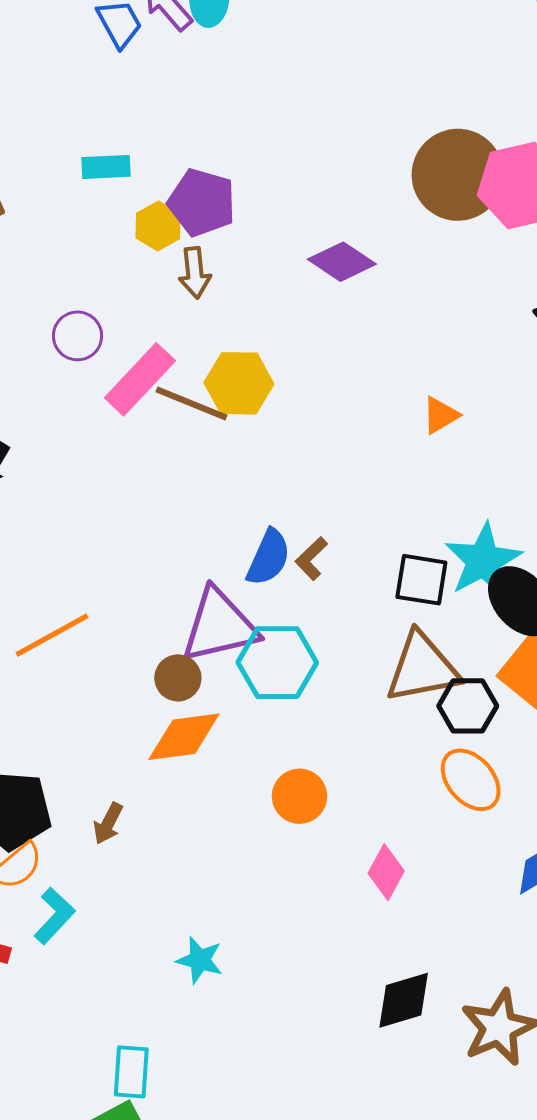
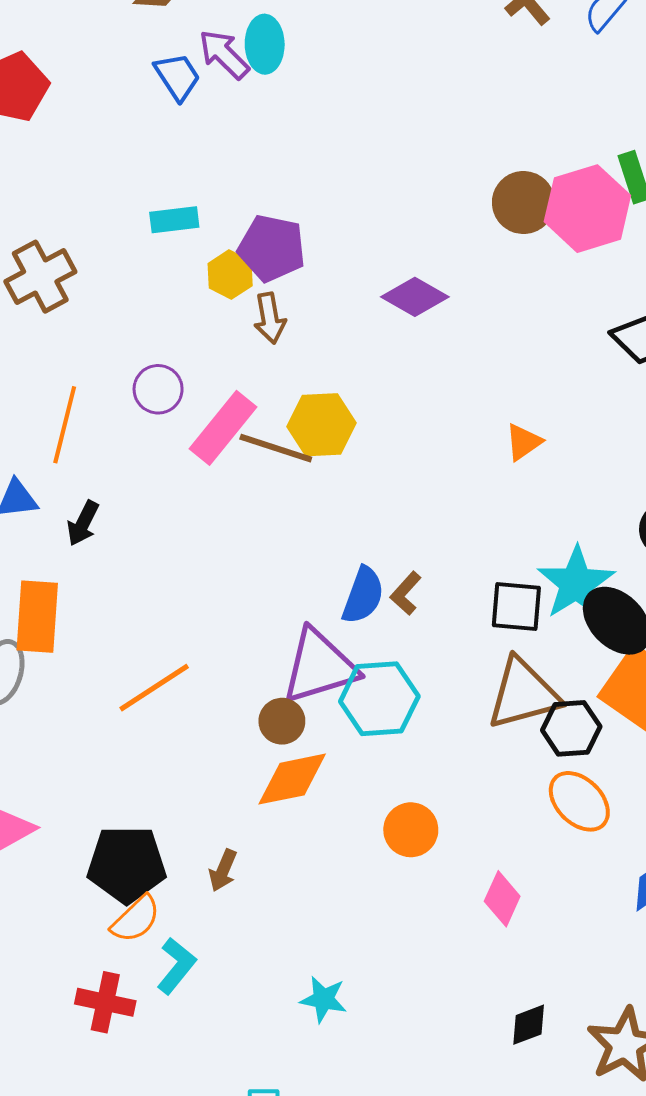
brown circle: (458, 175) -> (523, 203), size x0.7
black diamond: (404, 1000) -> (529, 1025), size x0.7

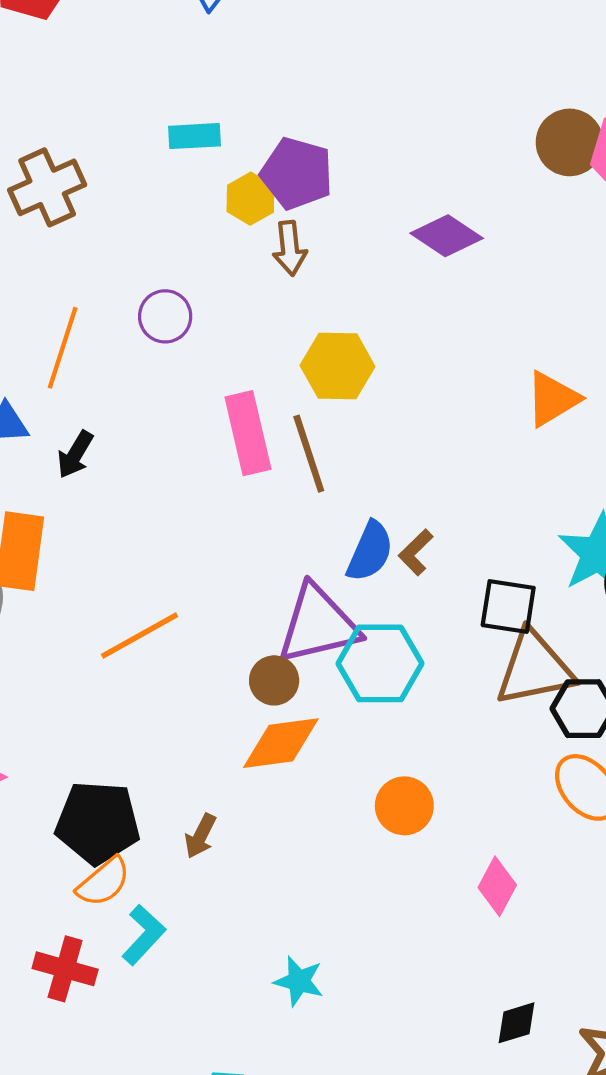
pink rectangle: (223, 428) -> (248, 433), moved, turned -56
orange triangle: (523, 442) -> (553, 399), size x1.4
brown line: (276, 448) -> (309, 454), moved, turned 50
black square: (516, 606) -> (508, 607), moved

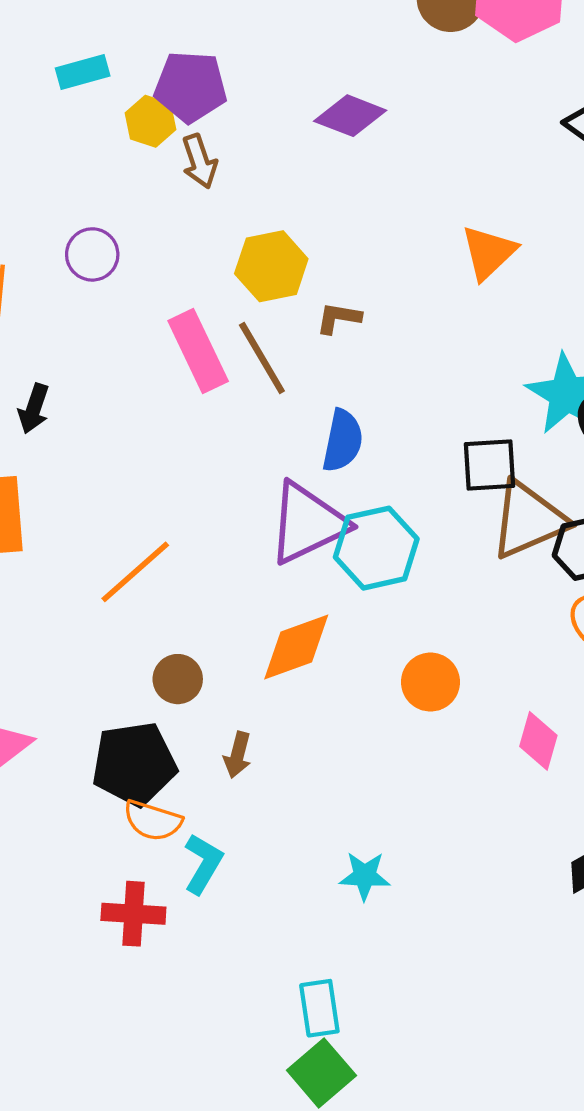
brown L-shape: (416, 552) -> (339, 318), moved, turned 66
brown circle: (274, 680) -> (178, 679), moved
orange semicircle: (104, 882) -> (153, 821), turned 70

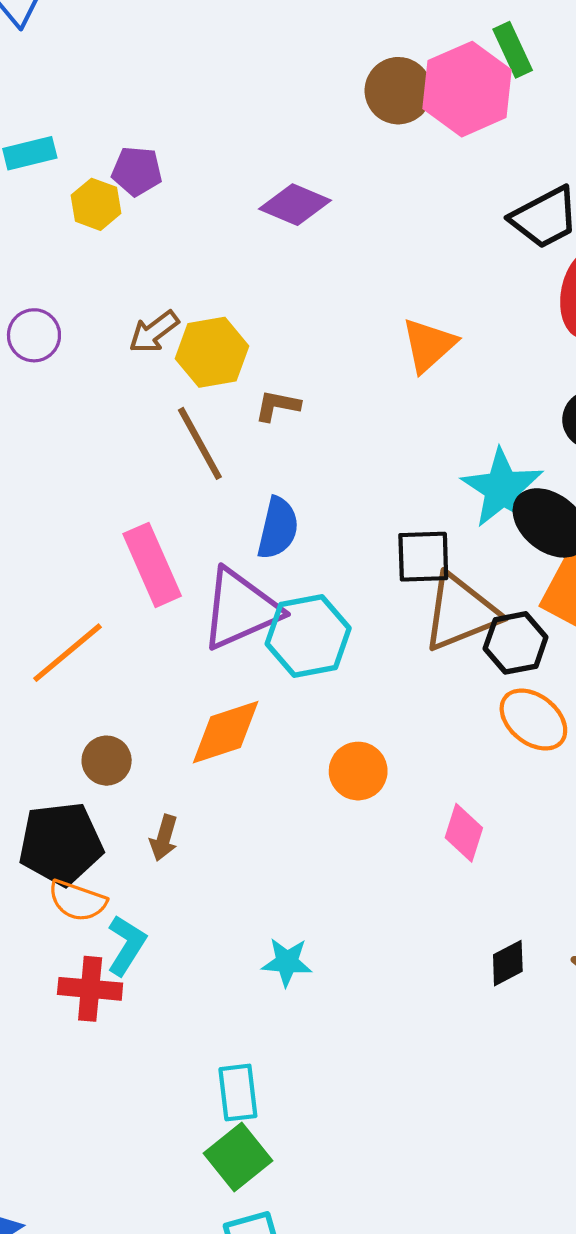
purple pentagon: (191, 87) -> (137, 171), size x0.7
brown arrow: (199, 161) -> (154, 332), moved, turned 70
pink rectangle: (198, 351) -> (152, 565), moved
red cross: (133, 914) -> (90, 989), moved

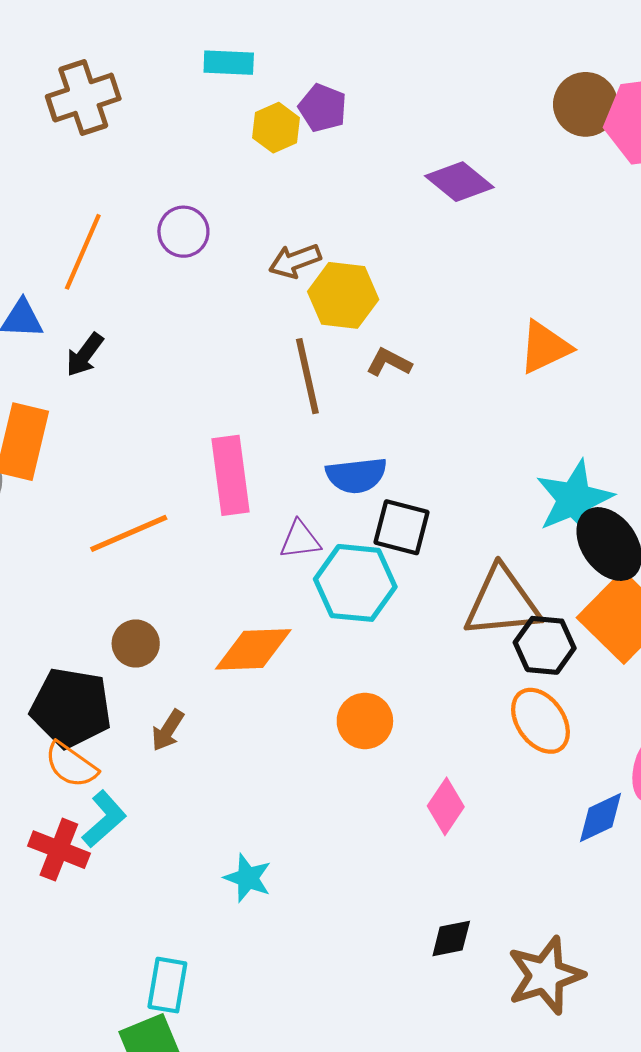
blue semicircle: (278, 528) -> (356, 475), turned 54
black square: (423, 557) -> (402, 527), moved
purple triangle: (240, 609) -> (300, 540), size x0.5

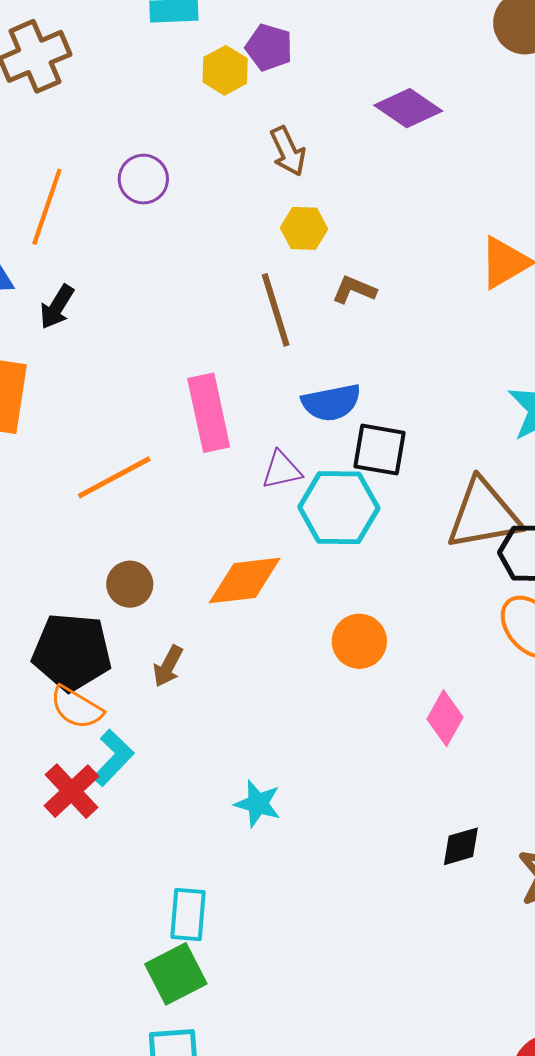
brown arrow: (295, 261) -> (288, 151), moved, turned -90
yellow hexagon: (343, 295) -> (304, 228), size x0.7
red cross: (59, 850) -> (72, 791), turned 30

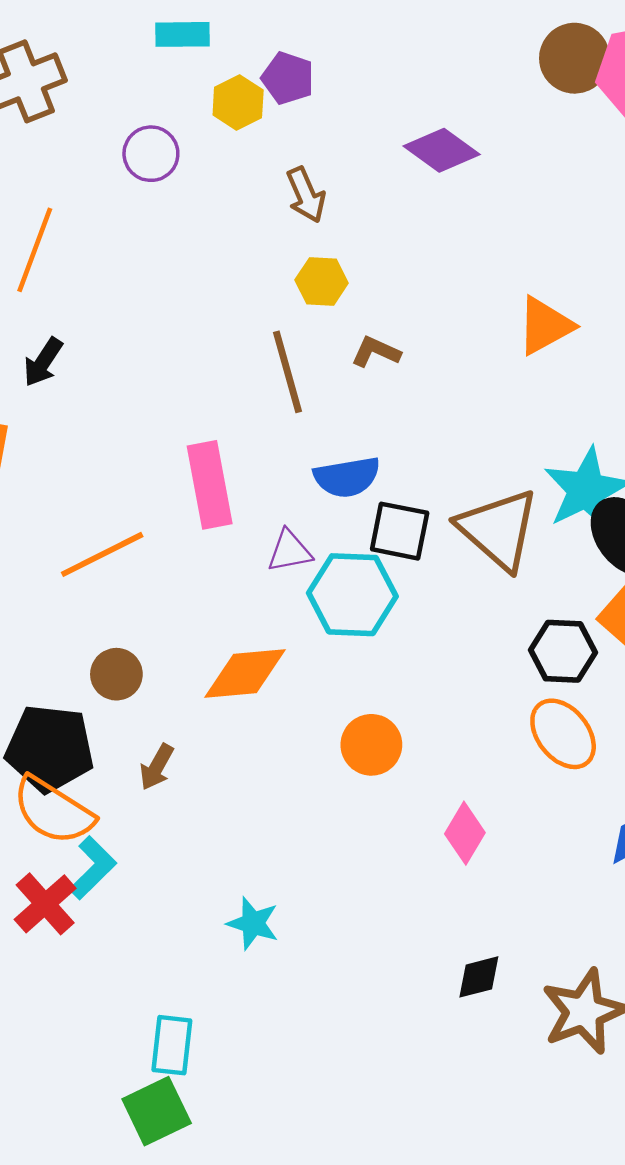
purple circle: (143, 179) -> (151, 154), moved
brown triangle: (484, 515) -> (498, 529), moved, turned 50
orange semicircle: (76, 708) -> (53, 811), size x1.4

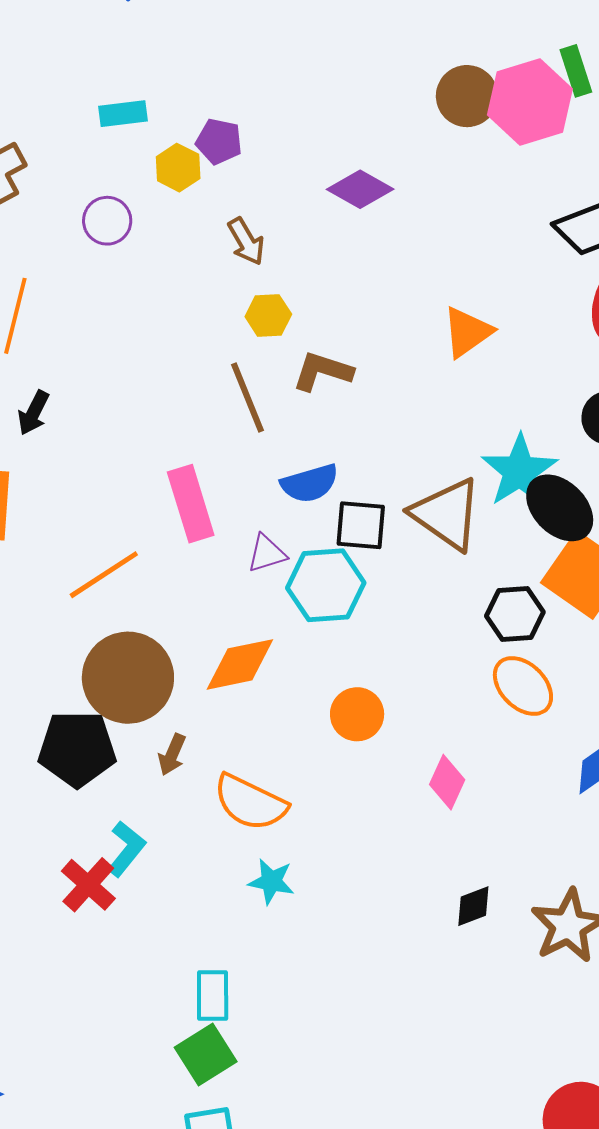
brown L-shape: (376, 352) -> (322, 371), size x1.4
brown circle: (116, 674) -> (128, 678), size x2.0
orange semicircle: (53, 811) -> (250, 802), moved

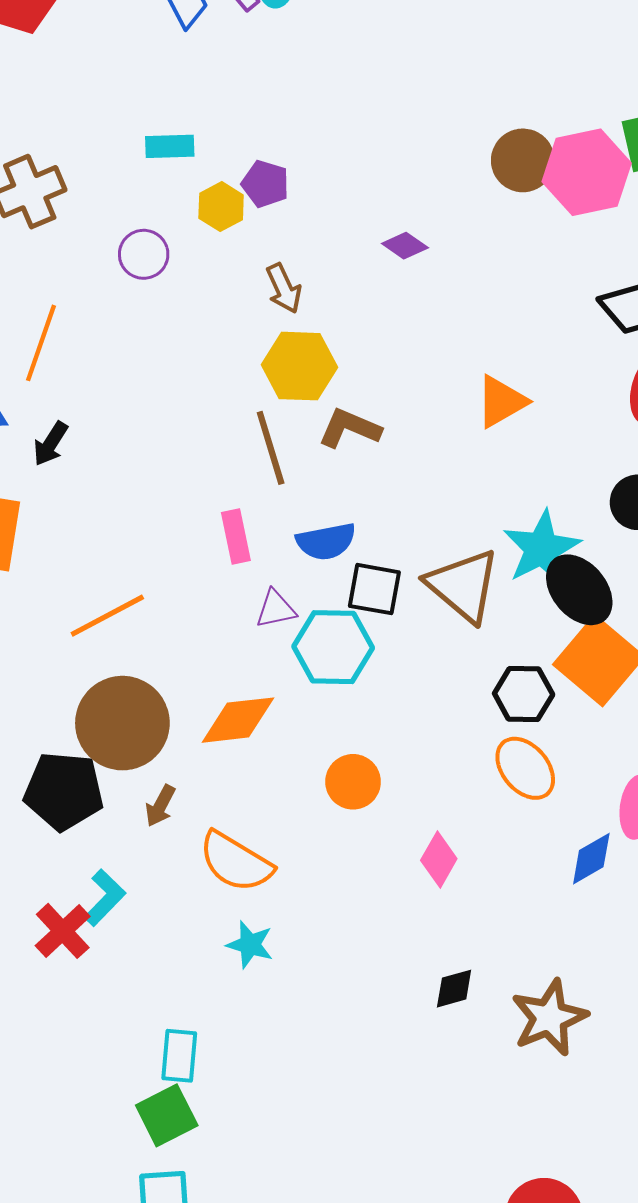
purple diamond: (360, 189) -> (405, 246), size x0.7
yellow hexagon: (268, 315) -> (299, 366), size x1.6
pink rectangle: (191, 504) -> (236, 536), moved, size x0.7

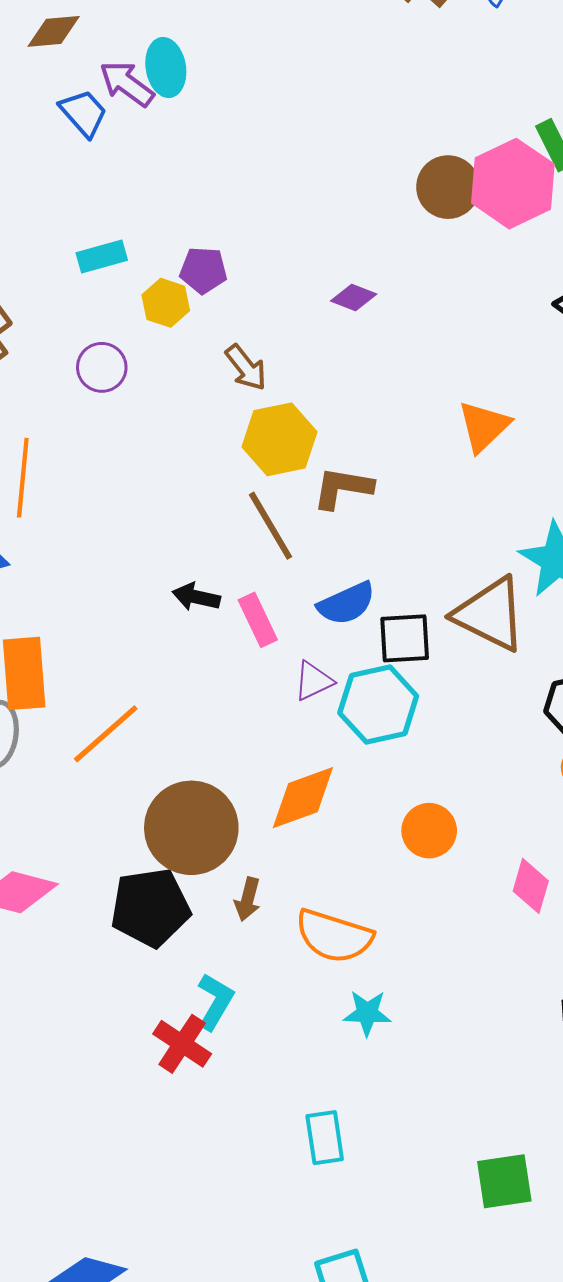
black arrow: (51, 444) -> (196, 597), moved, turned 84
orange line: (107, 616) -> (106, 734), moved
green square: (167, 1115) -> (504, 1181), moved, turned 32

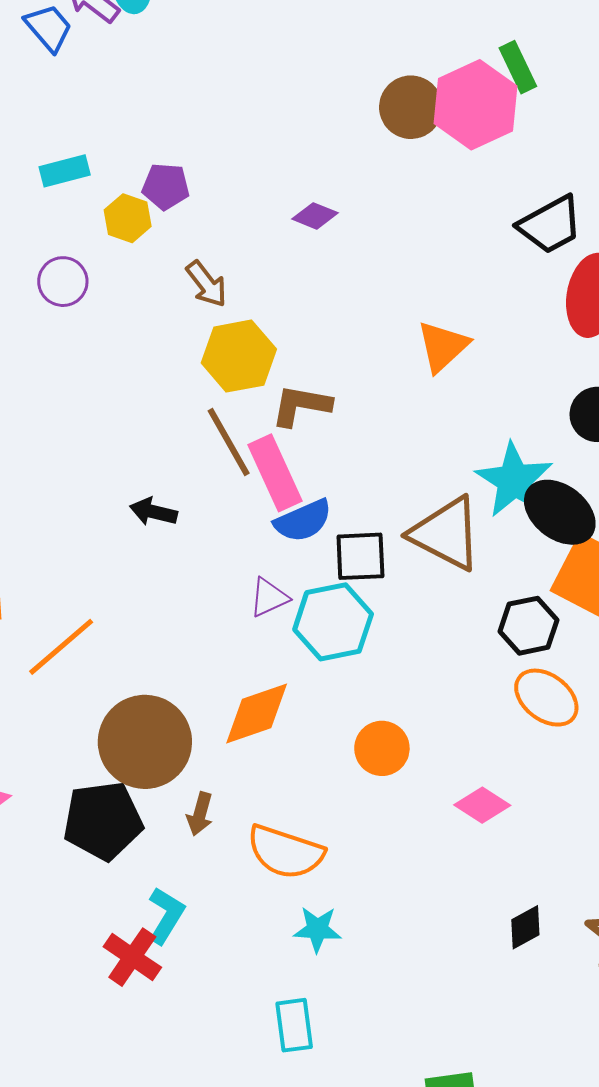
pink rectangle: (258, 620) -> (275, 473), moved, size x1.4
pink diamond: (531, 886) -> (482, 805), turned -74
cyan rectangle: (325, 1138) -> (294, 1025), moved

